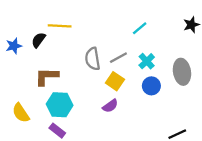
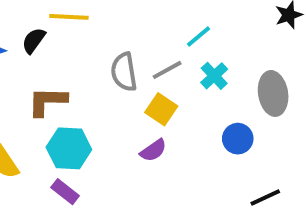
cyan line: (140, 28) -> (198, 37), moved
blue circle: (151, 86) -> (238, 139), moved

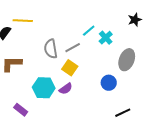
cyan cross: (214, 76) -> (106, 38), moved
gray ellipse: (273, 93) -> (127, 60), turned 30
cyan hexagon: (69, 148) -> (44, 88), moved

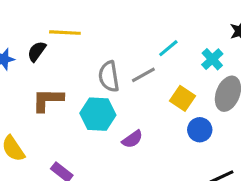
cyan cross: (106, 38) -> (212, 59), moved
yellow square: (70, 68) -> (182, 98), moved
cyan hexagon: (44, 88) -> (98, 114), moved

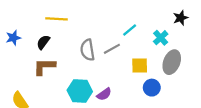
black semicircle: (37, 51) -> (43, 42), moved
yellow square: (182, 98) -> (140, 65), turned -35
cyan hexagon: (98, 114) -> (80, 91), moved

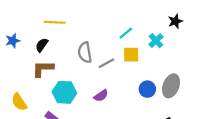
gray line: (112, 49) -> (106, 63), moved
gray ellipse: (172, 62) -> (171, 86), moved
yellow square: (140, 65) -> (131, 55), moved
cyan hexagon: (80, 91) -> (64, 92), moved

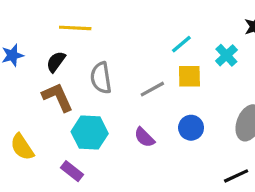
gray semicircle: (85, 52) -> (101, 78), moved
brown L-shape: (43, 69) -> (57, 97), turned 65
blue circle: (147, 89) -> (191, 128), moved
purple semicircle: (101, 96) -> (144, 137), turned 80

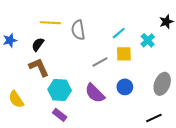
gray semicircle: (101, 78) -> (78, 30), moved
purple semicircle: (144, 137) -> (95, 93), size x1.5
purple rectangle: (72, 171) -> (60, 115), moved

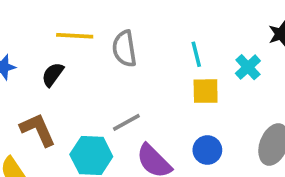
cyan line: (119, 33) -> (196, 54), turned -64
gray line: (100, 62) -> (126, 122), moved
brown L-shape: (39, 67) -> (38, 130), moved

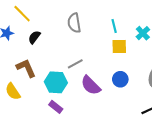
yellow line: (75, 36) -> (22, 14), moved, turned 42

